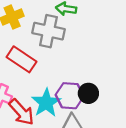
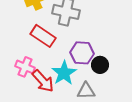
purple hexagon: (70, 96) -> (82, 53), moved

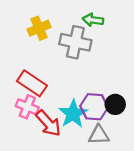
red rectangle: (43, 36) -> (32, 83), moved
purple hexagon: (82, 53) -> (94, 107), moved

